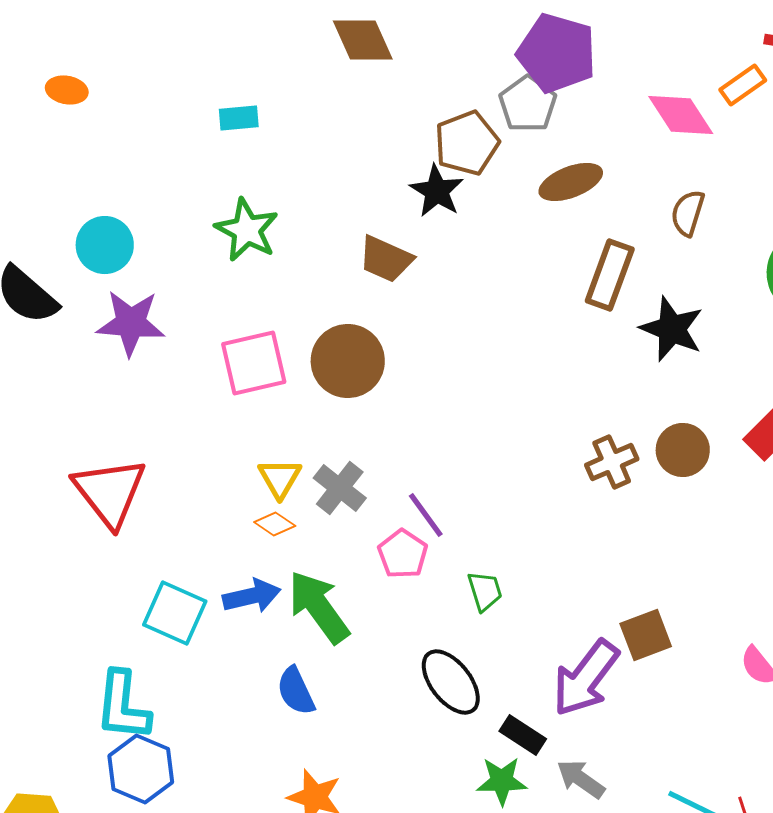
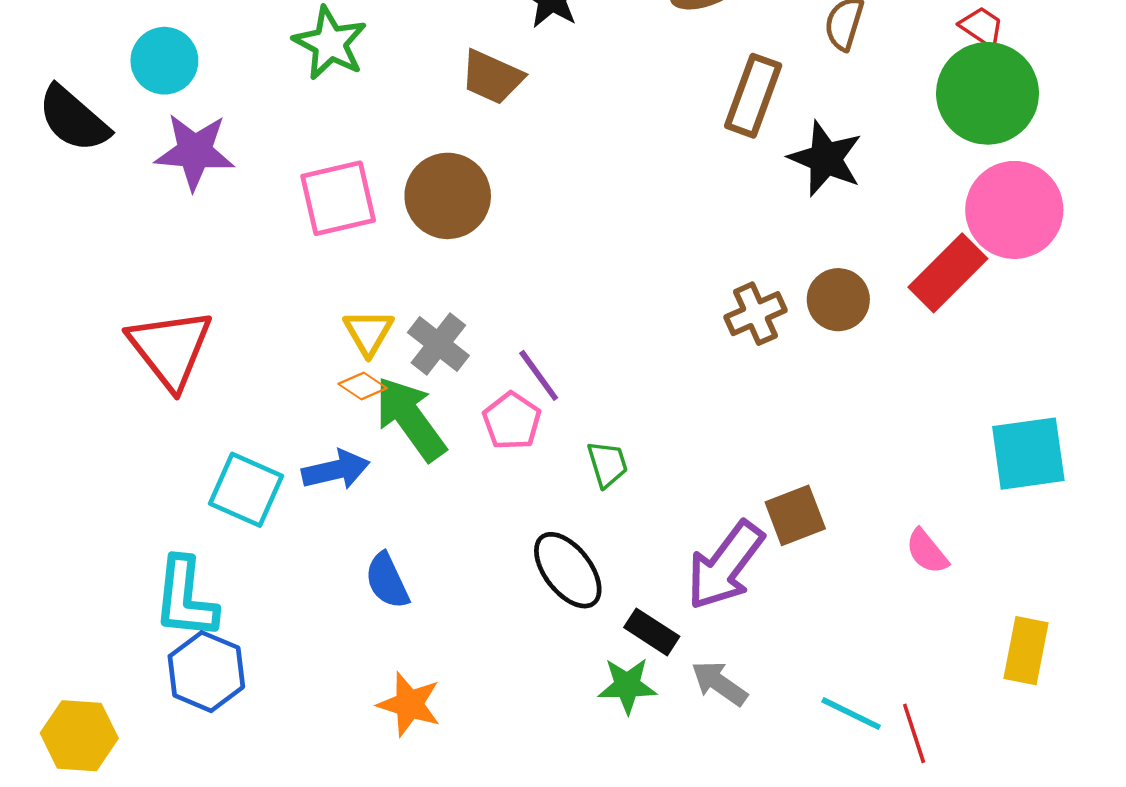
green arrow: (319, 607) -> (410, 419), moved

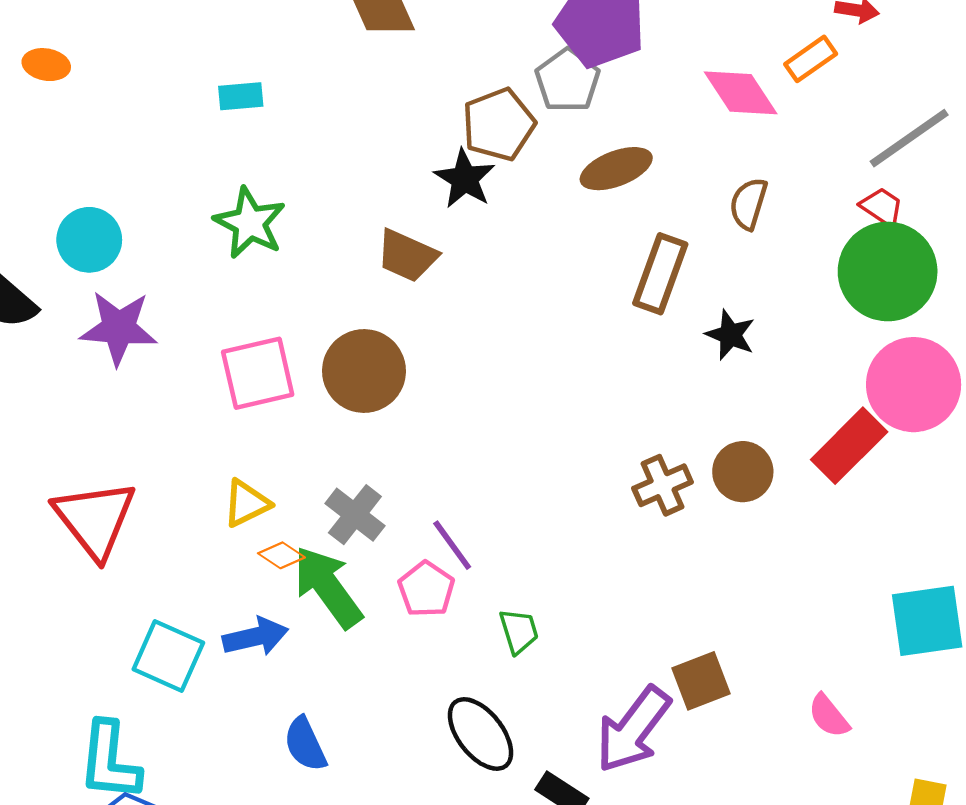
black star: (825, 159) -> (730, 335), size x0.7
yellow triangle: (368, 332) -> (246, 503), moved, turned 34

